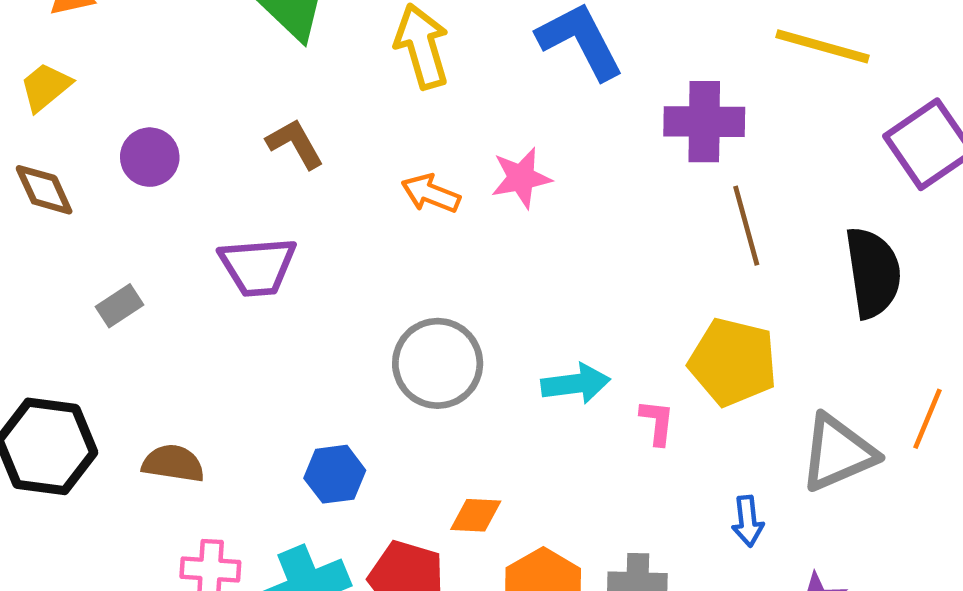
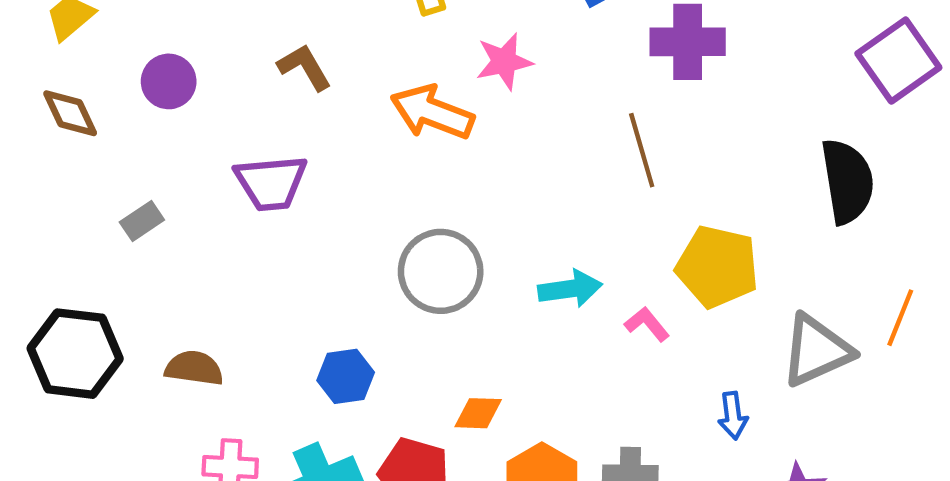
pink star: (521, 178) -> (504, 61), moved
orange arrow: (431, 193) -> (432, 112), size x1.5
brown line: (746, 226) -> (642, 150), moved
pink L-shape: (657, 422) -> (647, 324), turned -45

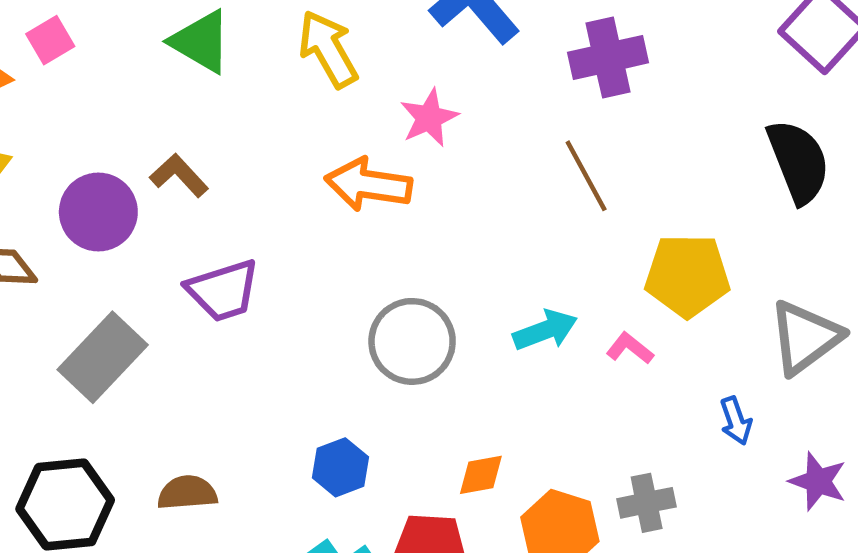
brown L-shape: (305, 67) -> (179, 175), moved
purple circle: (169, 81) -> (98, 212), size x1.4
gray rectangle: (142, 221) -> (103, 357), size x2.0

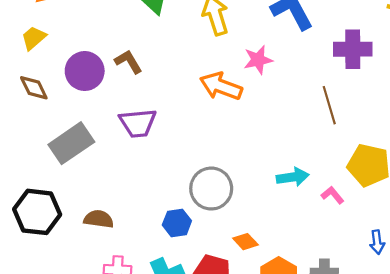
gray circle: (412, 341) -> (211, 189), moved
orange diamond: (481, 475) -> (245, 242), turned 45

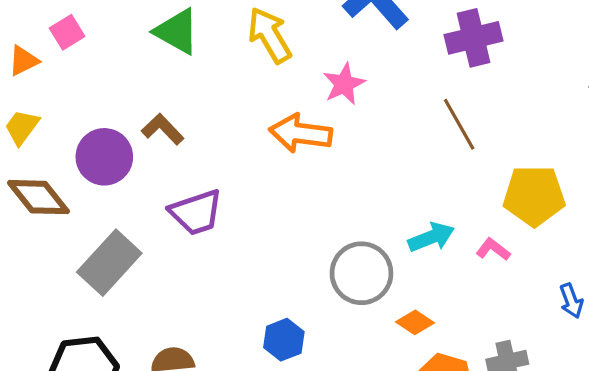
brown diamond: (34, 88) -> (38, 197), size x1.4
gray circle: (211, 189) -> (361, 273), moved
orange diamond: (245, 242) -> (415, 322), moved

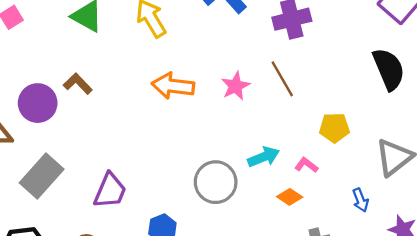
pink star: (344, 84) -> (235, 86), moved
yellow pentagon: (534, 196) -> (334, 128), size x0.7
purple trapezoid: (196, 212) -> (110, 191), moved, turned -48
orange diamond: (415, 322) -> (290, 197), moved

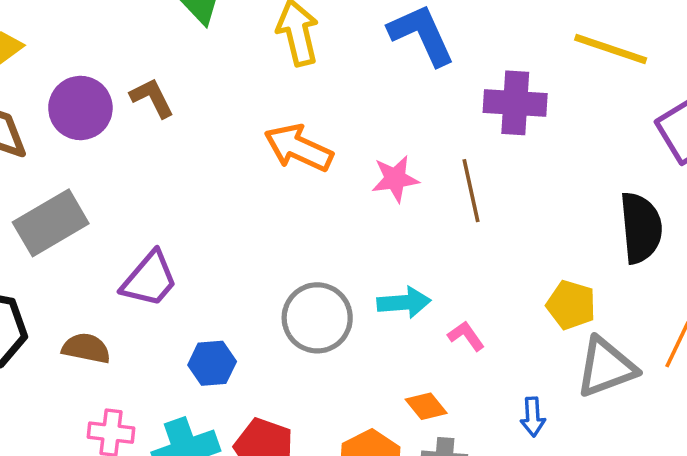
yellow pentagon: (334, 128) -> (571, 305), moved
orange diamond: (290, 197) -> (426, 406), moved

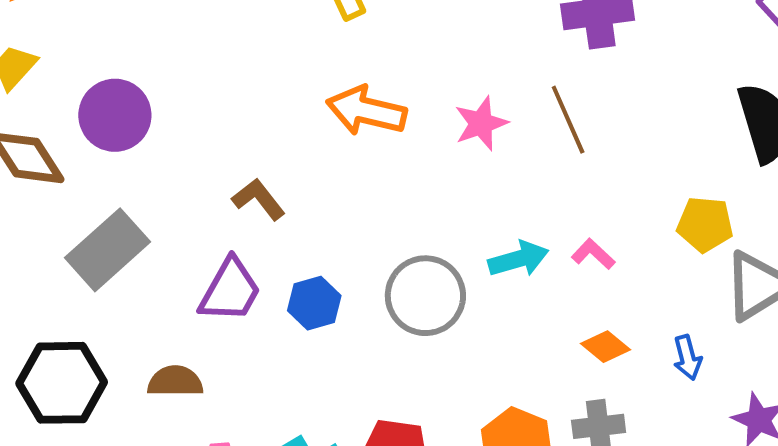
brown L-shape: (152, 98) -> (259, 199), moved
pink L-shape: (466, 336) -> (593, 254), moved
blue hexagon: (212, 363) -> (314, 303), moved
orange diamond: (426, 406) -> (606, 347), moved

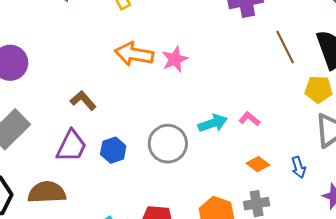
brown line: (568, 120) -> (285, 47), moved
pink star: (481, 123) -> (175, 59), moved
yellow pentagon: (705, 224) -> (318, 89), moved
brown semicircle: (175, 381) -> (47, 192), size x1.4

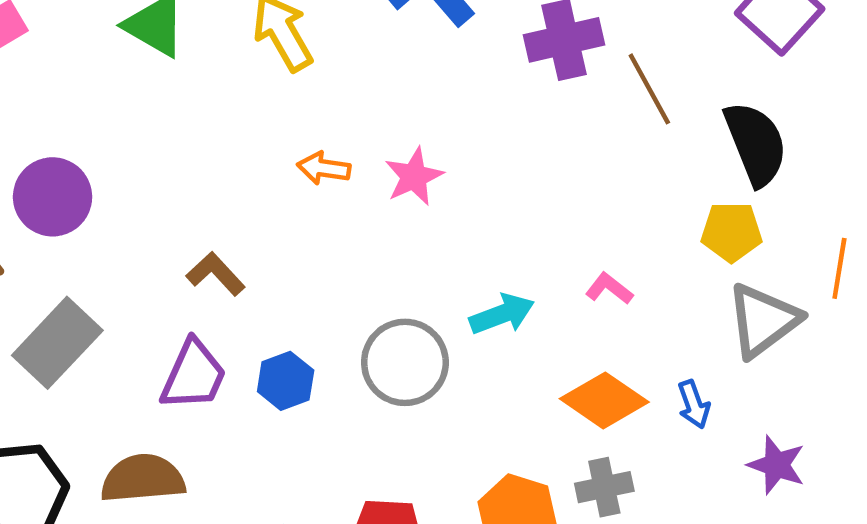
brown line: (285, 47) -> (649, 89), moved
orange arrow: (134, 54) -> (324, 168), size x0.6
pink L-shape: (249, 119) -> (609, 289), moved
orange diamond: (258, 164) -> (604, 400), size x1.6

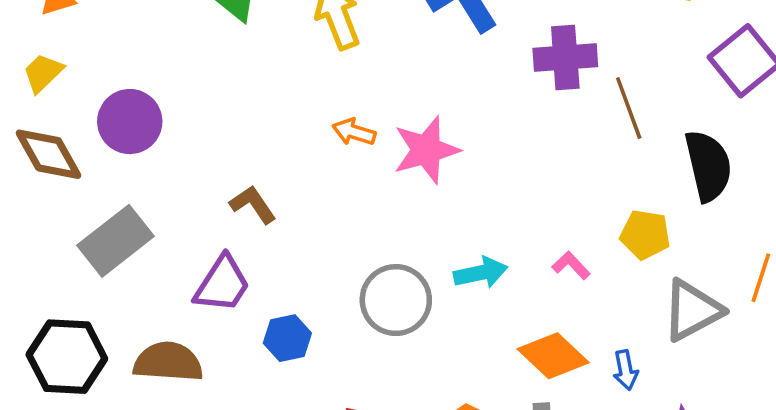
pink star: (414, 176) -> (426, 150), size x1.4
yellow pentagon: (732, 232) -> (645, 235), moved
blue hexagon: (286, 381) -> (287, 338), moved

